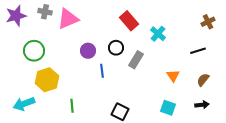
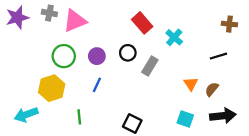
brown cross: (208, 22) -> (229, 24), turned 32
green circle: (34, 51) -> (64, 56), moved
blue line: (102, 71) -> (97, 85), moved, turned 32
brown semicircle: (203, 80) -> (212, 89), moved
black arrow: (202, 105) -> (223, 116), size x1.6

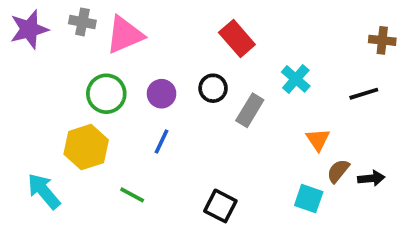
cyan cross: (174, 37) -> (296, 79), moved
brown semicircle: (212, 89) -> (338, 171), moved
cyan arrow: (26, 115) -> (44, 191), turned 70
black arrow: (223, 116) -> (371, 178), moved, size x0.6
green line: (79, 117) -> (132, 195), turned -56

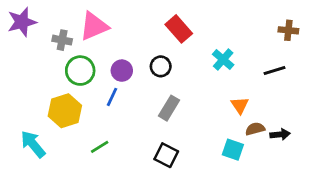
gray cross: (82, 22) -> (62, 40), moved
gray rectangle: (250, 110) -> (169, 108), moved
blue line: (162, 142) -> (112, 97), moved
brown semicircle: (338, 171) -> (255, 129), turned 36
green line: (132, 195) -> (100, 147), turned -60

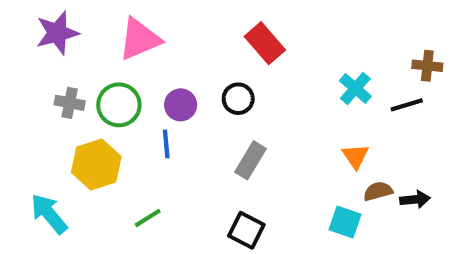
purple star: (22, 22) -> (57, 33), moved
brown cross: (288, 30) -> (427, 66), moved
gray cross: (62, 40) -> (70, 103), moved
cyan cross: (223, 59) -> (355, 88), moved
blue line: (112, 97) -> (166, 144), turned -30

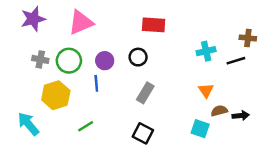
red rectangle: (265, 43) -> (154, 25), turned -45
cyan cross: (355, 88) -> (206, 51), turned 36

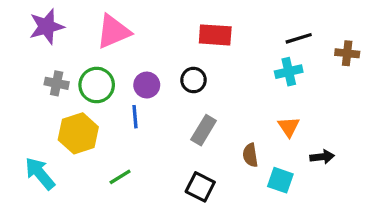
black line: (236, 61) -> (299, 38), moved
brown semicircle: (219, 111) -> (250, 155), moved, turned -84
black arrow: (241, 116) -> (322, 157), moved

